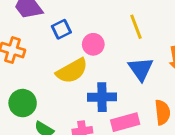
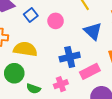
yellow semicircle: (72, 71) -> (25, 49), moved, turned -130

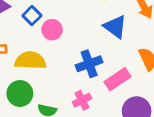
pink circle: (56, 21) -> (52, 30), moved

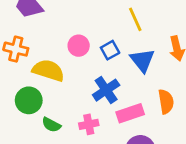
blue square: (32, 16) -> (110, 50), moved
blue cross: (89, 64) -> (106, 90), turned -30

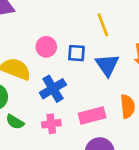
blue square: (110, 50) -> (76, 53), turned 30
blue cross: (106, 90) -> (53, 89), moved

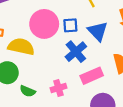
pink circle: (46, 47) -> (44, 24), size x1.6
blue cross: (53, 89) -> (76, 52), moved

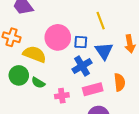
green semicircle: (28, 91) -> (38, 83), moved

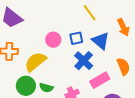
pink circle: (58, 37) -> (53, 40), size x0.6
yellow semicircle: (35, 54) -> (35, 62), turned -45

